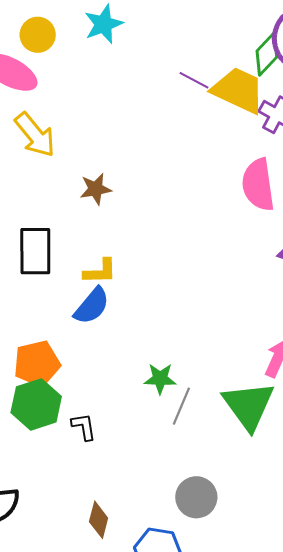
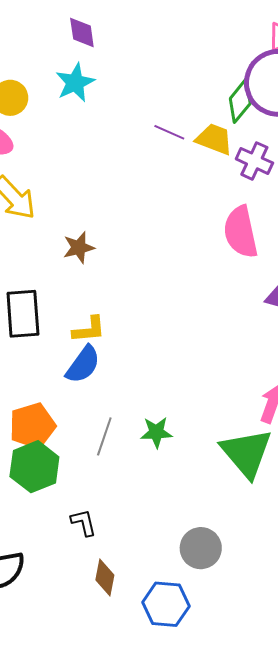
yellow trapezoid: (238, 90) -> (214, 139), size x0.7
gray line: (181, 406) -> (104, 436), moved
black L-shape: (84, 427) -> (84, 523), moved

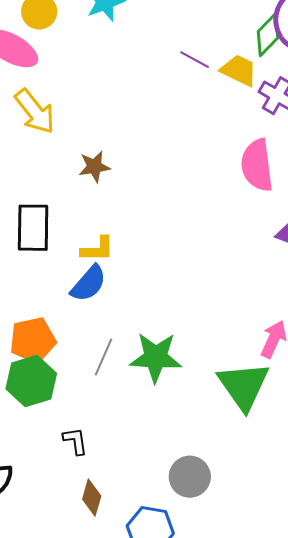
green star: (156, 432) -> (156, 357), size x1.6

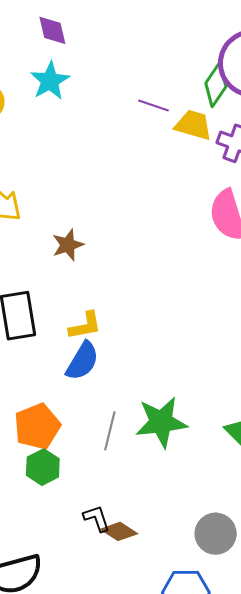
purple line: (195, 60) -> (154, 106), moved
green hexagon: (31, 381) -> (43, 467), size x0.7
brown diamond: (92, 498) -> (119, 531), moved, turned -63

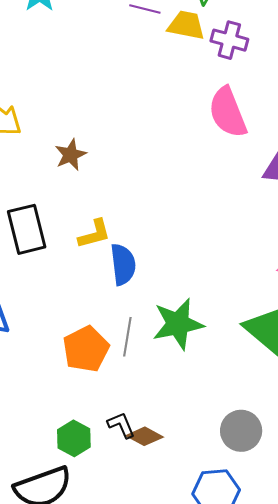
blue semicircle: (82, 361) -> (123, 264), moved, turned -33
orange pentagon: (37, 426) -> (86, 349), moved
green hexagon: (43, 467) -> (74, 438), moved

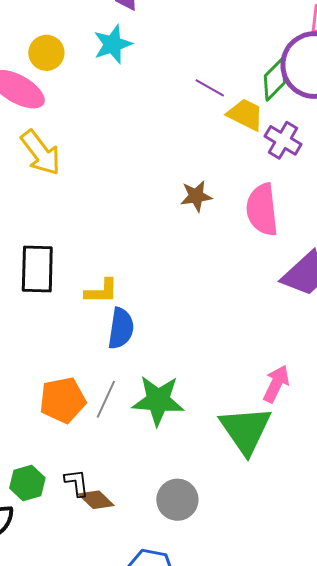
brown star: (71, 155) -> (196, 196), moved
gray circle: (241, 431) -> (177, 500), moved

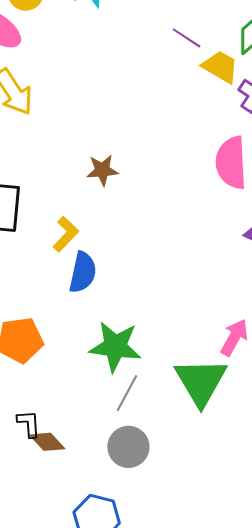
brown star: (196, 196) -> (102, 170), moved
yellow L-shape: (101, 291) -> (66, 234), turned -51
gray line: (106, 399) -> (127, 393), moved

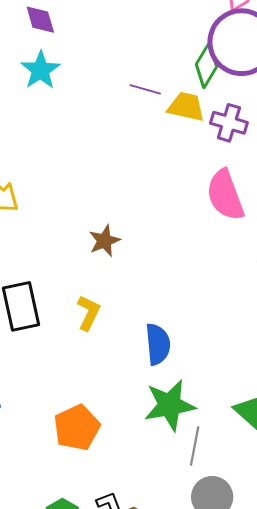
blue semicircle: (83, 272) -> (158, 344), moved

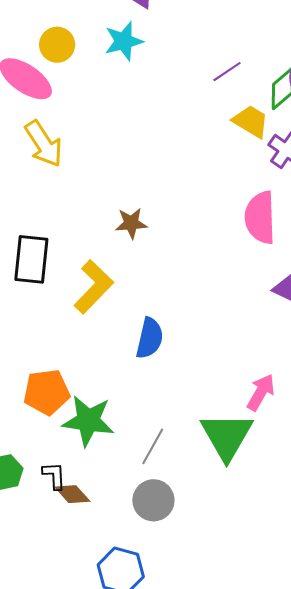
purple line: (145, 89) -> (227, 72), moved, turned -68
yellow L-shape: (89, 313) -> (94, 287), size x1.5
green star: (170, 405) -> (88, 421), moved

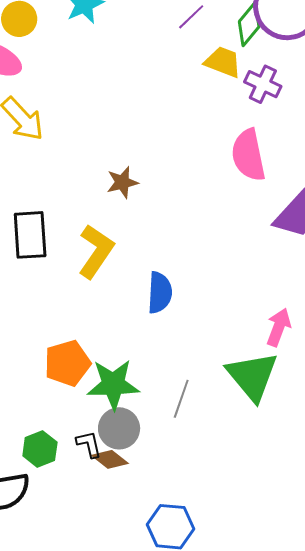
gray circle: (153, 500) -> (119, 428), moved

